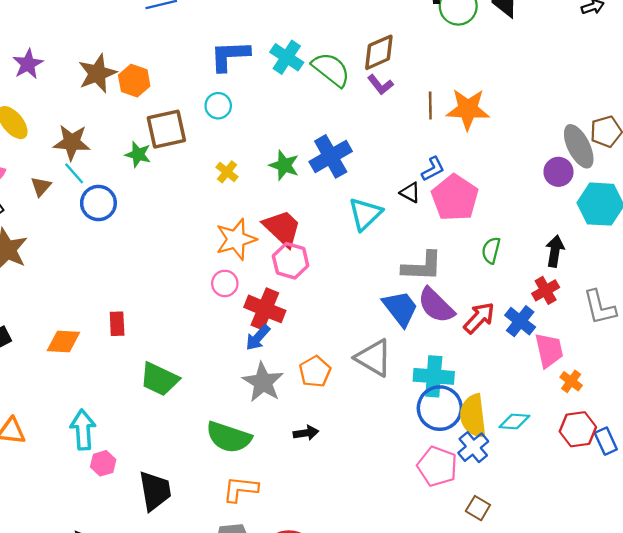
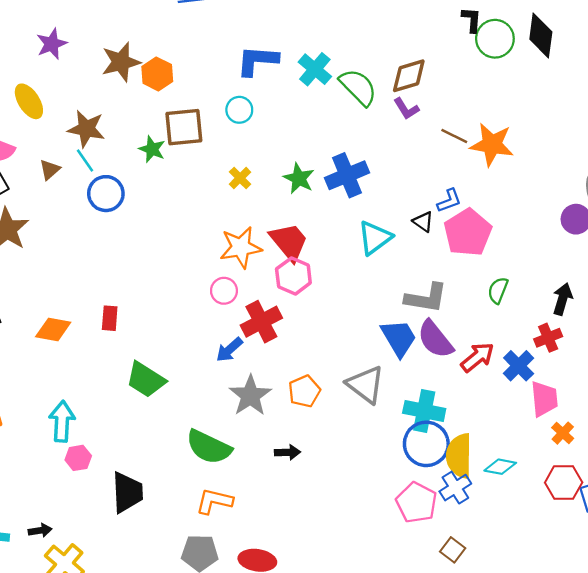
brown line: (430, 106) -> (454, 136), turned -70
red cross: (265, 309) -> (261, 322), turned 33
blue arrow: (258, 338) -> (229, 350), moved

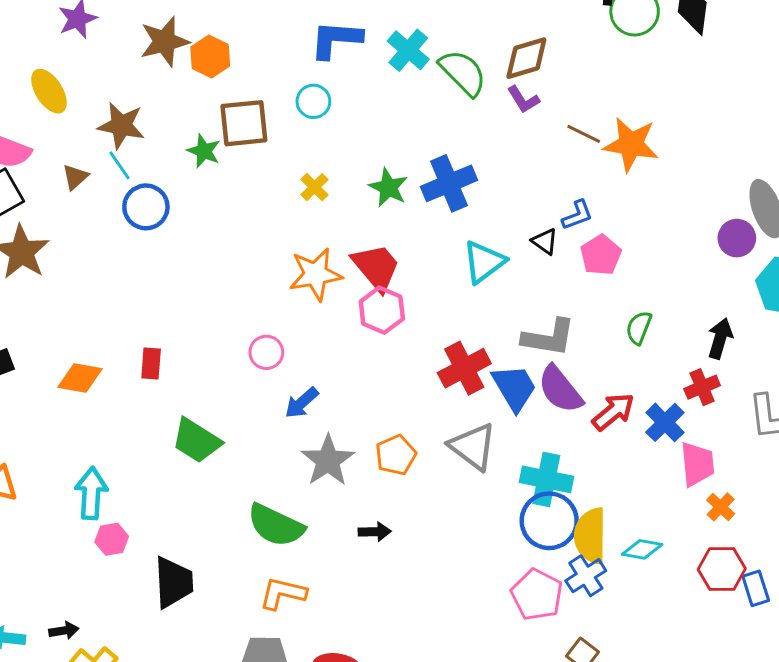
pink pentagon: (468, 233) -> (601, 255), size x0.7
pink circle: (224, 291) -> (266, 352), moved
red cross: (261, 322) -> (464, 368), moved

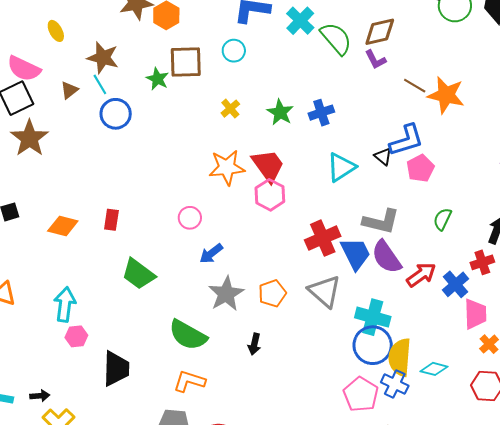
yellow ellipse: (49, 91) -> (56, 31), size x0.7
blue cross: (449, 183) -> (321, 113), size x0.7
blue L-shape: (577, 215) -> (406, 140), size x1.6
black arrow: (375, 532) -> (254, 344), turned 100
blue cross: (586, 576) -> (395, 384), turned -36

